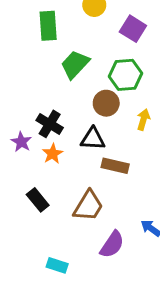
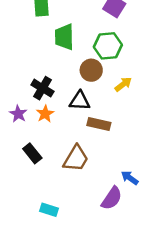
green trapezoid: (75, 64) -> (64, 37), turned -44
yellow arrow: (143, 120) -> (123, 84), turned 36
purple star: (21, 142) -> (18, 114), moved
purple semicircle: (112, 245) -> (112, 198), moved

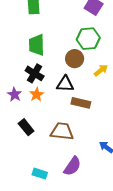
green trapezoid: (64, 37) -> (37, 45), moved
brown trapezoid: (76, 159) -> (62, 131), turned -115
purple semicircle: (112, 198) -> (72, 166), moved

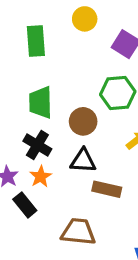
brown circle: (75, 59) -> (83, 121), moved
black rectangle: (26, 127) -> (25, 205), moved

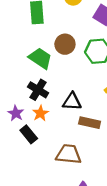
green trapezoid: (41, 102) -> (40, 58), turned 125
brown circle: (83, 121) -> (65, 44), moved

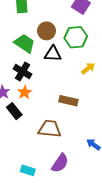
black triangle: (72, 102) -> (53, 54), moved

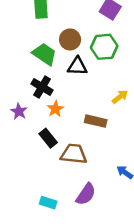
yellow arrow: (88, 68) -> (120, 97), moved
orange star: (25, 92) -> (55, 109), moved
black rectangle: (14, 111) -> (48, 138), moved

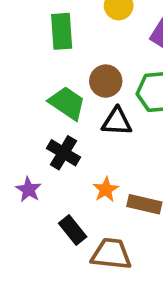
orange star: (55, 109) -> (106, 190), moved

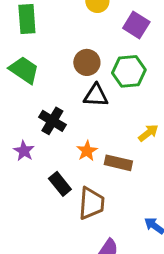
green rectangle: (62, 31) -> (27, 19), moved
green trapezoid: (67, 103) -> (24, 70), moved
brown trapezoid: (111, 254) -> (91, 203), turned 88

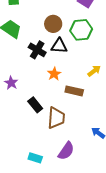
black cross: (52, 121) -> (37, 50), moved
orange star: (87, 151) -> (54, 74), moved

